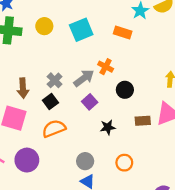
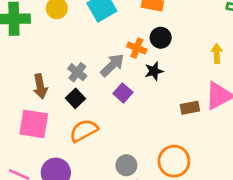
black circle: (125, 90) -> (161, 38), moved
black star: (108, 127) -> (154, 71), moved
orange circle: (124, 163) -> (174, 161), size x1.5

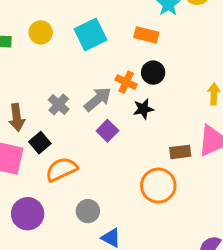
black square: (75, 98) -> (40, 143), moved
orange circle: (174, 161) -> (158, 186), moved
gray circle: (126, 165) -> (88, 211), moved

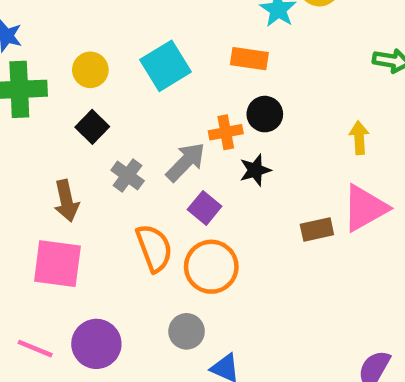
orange cross: (126, 82) -> (226, 132), turned -30
black square: (40, 143) -> (92, 127), moved
orange semicircle: (61, 169) -> (154, 248), moved, turned 100
orange circle: (158, 186) -> (211, 267), moved

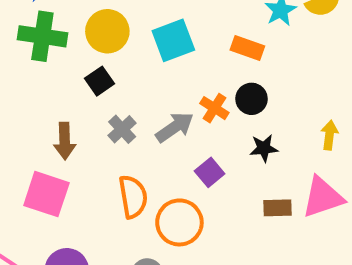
yellow circle: (90, 70) -> (107, 31), size x1.4
orange cross: (226, 132) -> (214, 108), turned 32
black star: (255, 170) -> (264, 148), moved
purple square: (205, 208) -> (210, 172), moved

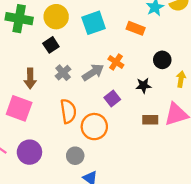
black circle: (251, 99) -> (162, 60), moved

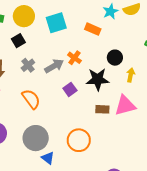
black star: (143, 86) -> (98, 79), size x1.6
orange semicircle: (68, 111) -> (31, 99), turned -30
orange circle: (94, 127) -> (79, 140), moved
gray circle: (75, 156) -> (36, 138), size x1.6

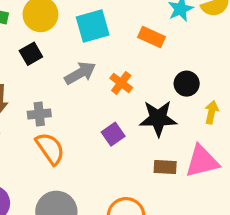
gray cross: (28, 65) -> (39, 114), moved, turned 32
gray arrow: (54, 66) -> (80, 73), moved

